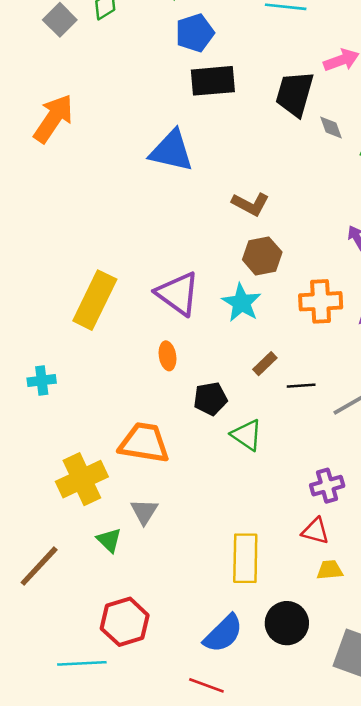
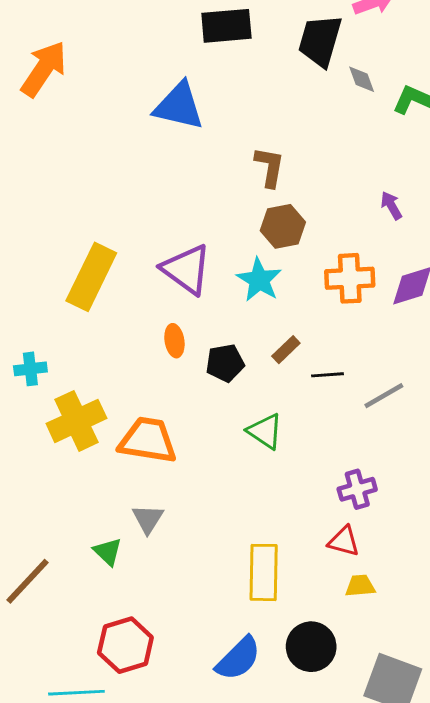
brown L-shape: (251, 204) -> (270, 167), turned -108
black pentagon: (210, 399) -> (225, 363), moved
yellow cross: (82, 479) -> (76, 421), moved

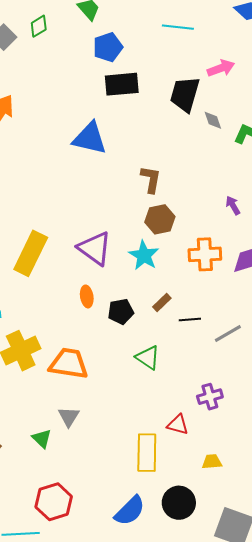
red triangle: (344, 541) -> (178, 425), moved

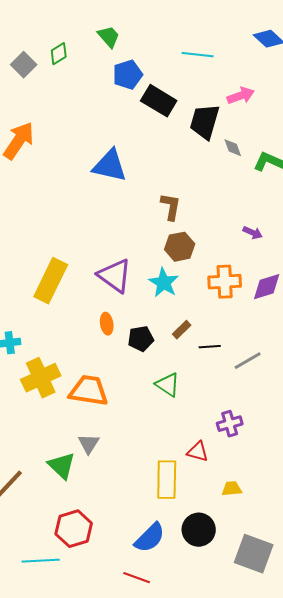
black rectangle: (122, 84) -> (159, 101), moved, turned 36
purple arrow: (233, 205) -> (253, 233), turned 144
green triangle: (42, 439) -> (62, 466), size x1.4

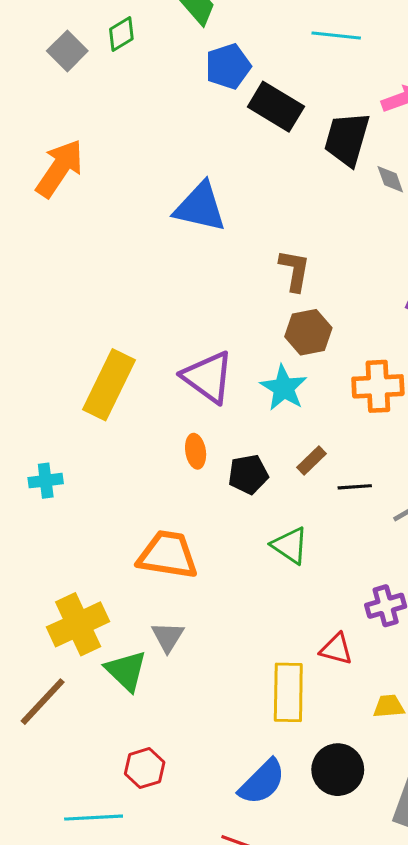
yellow cross: (41, 378) -> (78, 624), moved
red hexagon: (74, 529) -> (145, 768), size x0.7

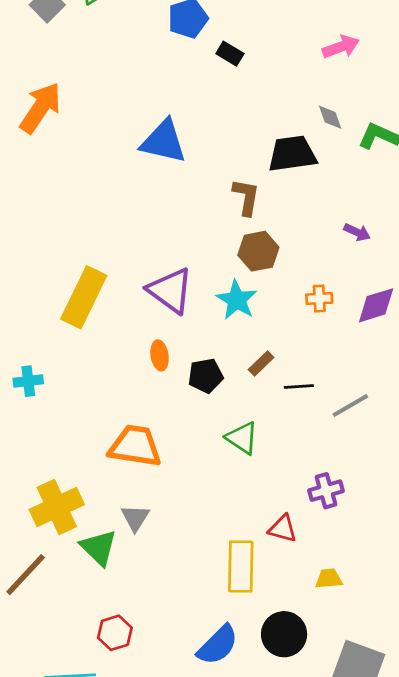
black rectangle: (276, 107) -> (230, 54), size x0.6
black trapezoid: (347, 139) -> (292, 154), moved, turned 66
orange cross: (378, 386) -> (319, 299), size x0.6

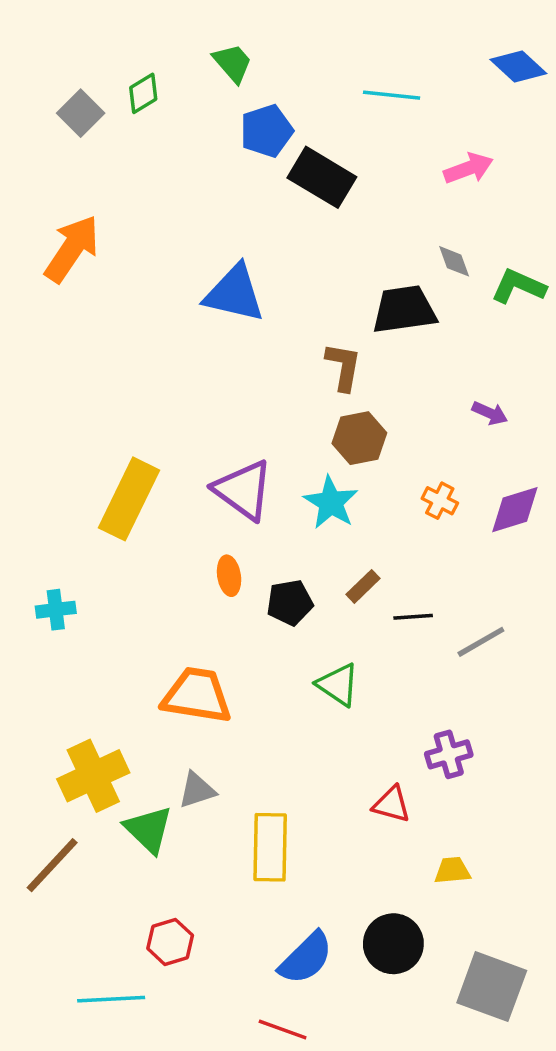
black rectangle: (230, 54) -> (322, 177), size x1.8
orange cross: (319, 299) -> (440, 501), turned 30
gray triangle: (135, 518) -> (197, 790), turned 40
yellow rectangle: (241, 567) -> (270, 847), moved

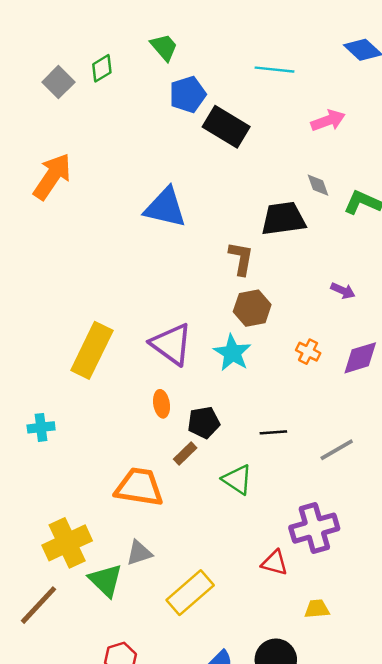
brown rectangle: (363, 586) -> (185, 453), moved
black line: (413, 617) -> (273, 432), moved
purple cross: (449, 754) -> (314, 528), size x1.5
yellow rectangle: (270, 847) -> (190, 593), turned 48

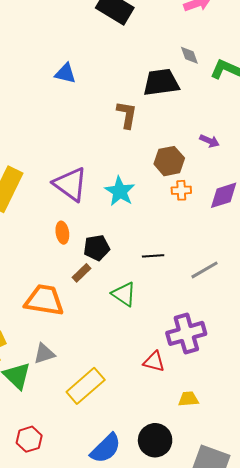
blue triangle: (165, 207) -> (65, 73), size x0.6
brown hexagon: (252, 308) -> (169, 161), moved
orange cross: (308, 352) -> (181, 190), turned -30

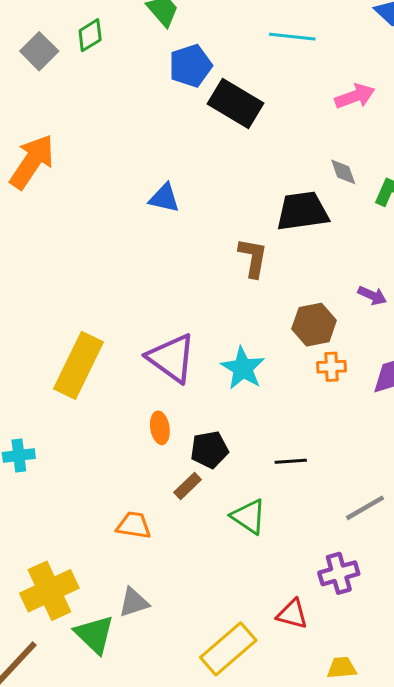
gray line: (204, 270) -> (365, 508), moved
orange trapezoid: (44, 300) -> (134, 525), size x0.6
purple cross: (186, 333) -> (339, 573), size x0.7
yellow rectangle: (86, 386) -> (228, 649), moved

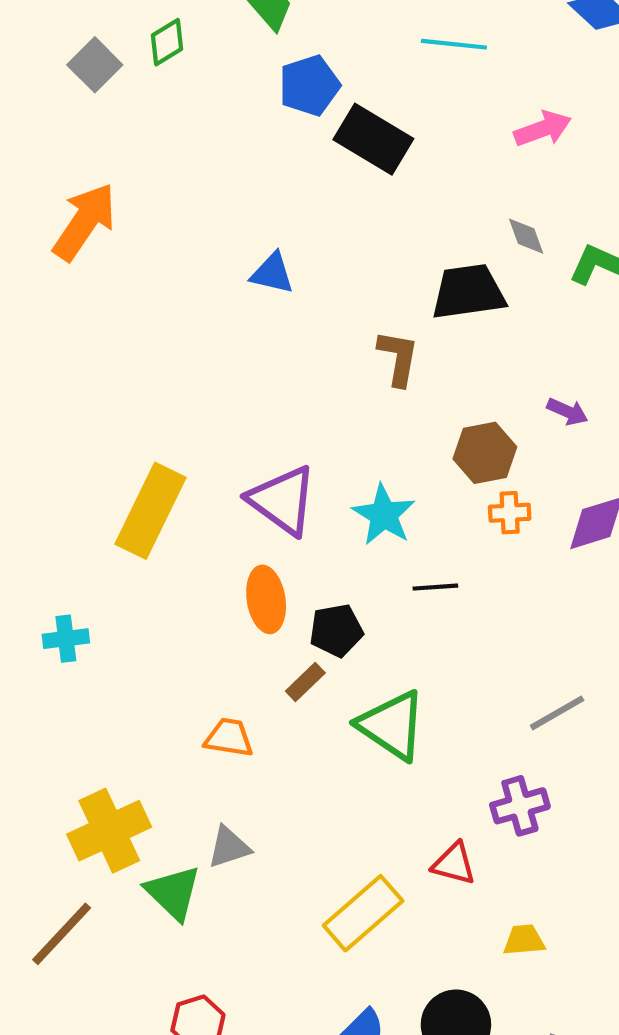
orange ellipse: (160, 428) -> (266, 599), size x1.4
black line: (291, 461) -> (435, 587), moved
green triangle: (249, 517) -> (392, 725), size x1.4

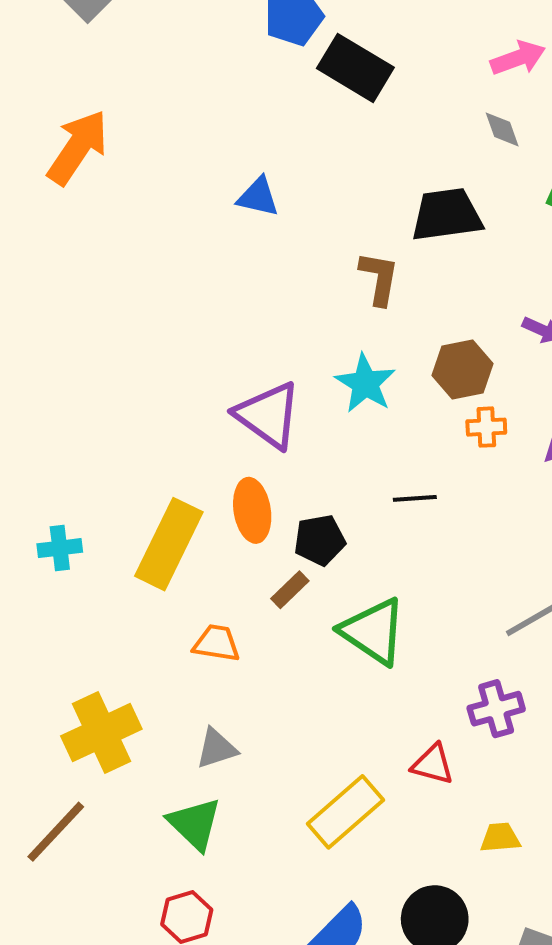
gray diamond: (526, 236) -> (502, 129), moved
yellow rectangle: (150, 511) -> (169, 544), moved
cyan star: (384, 515) -> (365, 383), moved
green triangle: (173, 893) -> (195, 824), moved

